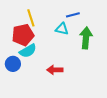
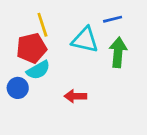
blue line: (73, 15) -> (113, 19), moved
cyan triangle: (62, 29) -> (85, 40), size x1.5

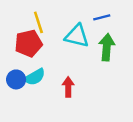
cyan semicircle: (38, 70) -> (35, 77), moved
red arrow: (75, 96) -> (68, 87), turned 90

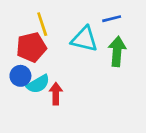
blue circle: (16, 79) -> (20, 76), moved
red arrow: (68, 87) -> (56, 94), moved

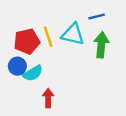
yellow line: (42, 24) -> (48, 37), moved
red arrow: (56, 94) -> (48, 98), moved

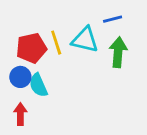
cyan semicircle: (33, 73) -> (38, 85), turned 96
red arrow: (48, 98) -> (20, 114), moved

